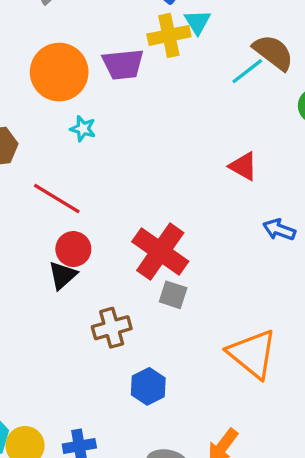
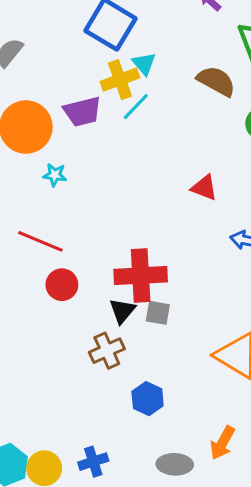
cyan line: (247, 71) -> (136, 107), moved
red cross: (160, 252) -> (141, 276), turned -30
black triangle: (62, 275) -> (122, 311), moved

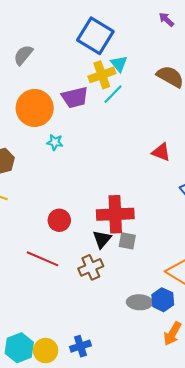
red line: (40, 241) -> (43, 259), moved
blue hexagon: (148, 399) -> (163, 300), moved
gray ellipse: (175, 464) -> (139, 302), moved

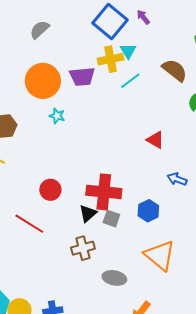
purple arrow: (166, 20) -> (143, 17), moved
cyan line: (113, 94) -> (130, 81), moved
brown cross: (91, 267) -> (83, 248), moved
blue hexagon: (163, 300) -> (148, 211), moved

